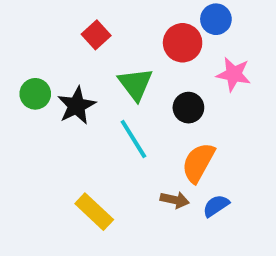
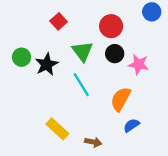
blue circle: (216, 19) -> (152, 12), moved
pink star: (234, 74) -> (139, 64), moved
black circle: (188, 108) -> (115, 54), moved
brown arrow: (175, 200) -> (93, 142), moved

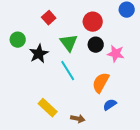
green circle: (21, 57) -> (18, 40), moved

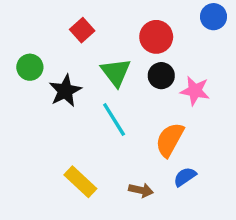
brown arrow: (78, 119) -> (141, 190), moved

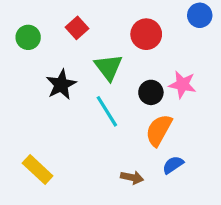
green circle: (30, 67) -> (28, 37), moved
black circle: (161, 76) -> (151, 92), moved
yellow rectangle: (80, 182) -> (38, 170), moved

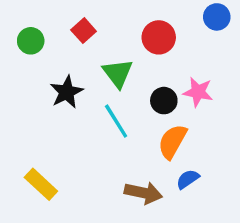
brown arrow: (132, 177) -> (143, 193), size x1.5

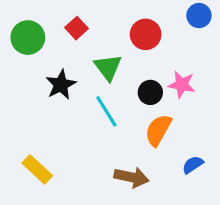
green circle: (31, 41) -> (28, 38), size x1.4
blue semicircle: (188, 179) -> (193, 165), moved

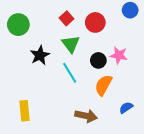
red square: (77, 28) -> (67, 18), moved
yellow rectangle: (37, 169) -> (24, 111), turned 42

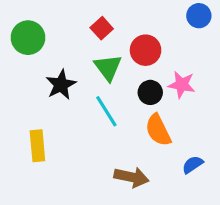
red circle: (95, 22) -> (146, 50), moved
orange semicircle: (103, 85) -> (158, 130), turned -55
yellow rectangle: (24, 111) -> (37, 146), moved

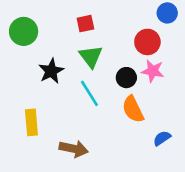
red square: (102, 28) -> (85, 24), turned 30
red circle: (146, 50) -> (147, 42), moved
brown arrow: (131, 177) -> (74, 149), moved

